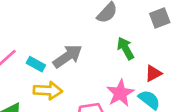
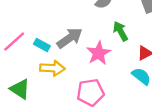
pink star: (120, 93) -> (99, 53), moved

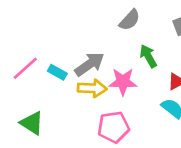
pink star: (99, 53) -> (123, 82), turned 30
yellow arrow: (52, 68) -> (92, 88), moved

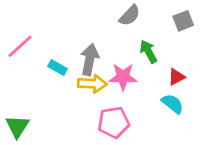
gray arrow: (89, 64) -> (90, 60), turned -44
pink line: (25, 68) -> (20, 46), moved
green triangle: (32, 123) -> (17, 126), moved, turned 30

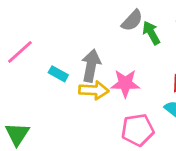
green arrow: (148, 52) -> (151, 33), moved
pink pentagon: (114, 122) -> (138, 130), moved

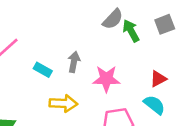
gray arrow: (91, 66) -> (74, 62), size x0.7
yellow arrow: (94, 90) -> (63, 103), moved

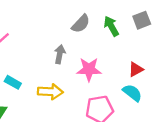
gray semicircle: (113, 19) -> (81, 24), moved
cyan rectangle: (43, 70) -> (13, 82), moved

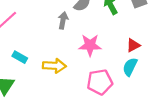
gray arrow: (60, 54) -> (63, 20), moved
cyan semicircle: (132, 93) -> (130, 67), turned -102

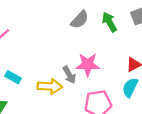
gray arrow: (63, 20) -> (69, 75), moved, turned 140

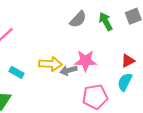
gray arrow: (69, 75) -> (69, 70), turned 105
yellow arrow: (50, 86) -> (50, 64), moved

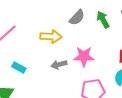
yellow arrow: (50, 64) -> (51, 37), moved
gray arrow: (69, 70) -> (59, 65), moved

